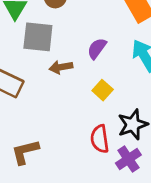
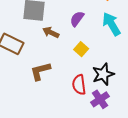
brown arrow: (61, 67) -> (51, 32), turned 35
brown L-shape: (25, 152) -> (40, 71), moved

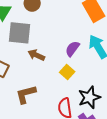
purple semicircle: (77, 19) -> (72, 49), moved

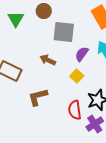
gray square: (19, 33) -> (64, 32), moved

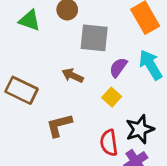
green triangle: (16, 19) -> (30, 20), turned -42

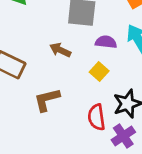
purple semicircle: (118, 67) -> (106, 42), turned 60

